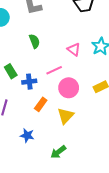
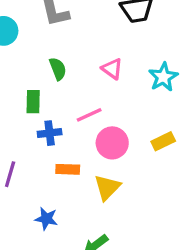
pink triangle: (74, 49) -> (112, 69), moved
green rectangle: (11, 71) -> (33, 102), moved, turned 32
orange rectangle: (41, 104) -> (68, 169), turned 56

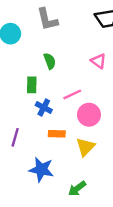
pink triangle: (112, 69) -> (99, 61), moved
blue cross: (50, 133) -> (44, 108), turned 35
blue star: (46, 219) -> (41, 169), size x1.5

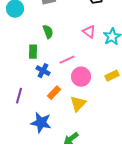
orange rectangle: (57, 134) -> (54, 93), turned -48

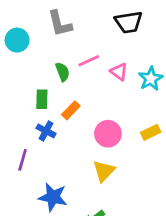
pink line: (67, 60) -> (89, 61), moved
blue cross: (43, 71) -> (46, 131), moved
orange rectangle: (54, 93) -> (71, 110), moved

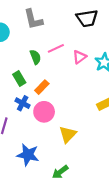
pink triangle: (119, 72) -> (79, 57), turned 48
green rectangle: (42, 99) -> (19, 78), turned -32
pink circle: (108, 134) -> (44, 112), moved

